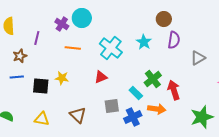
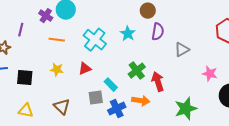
yellow star: (62, 78) -> (57, 70), moved
cyan rectangle: (136, 93) -> (111, 85), moved

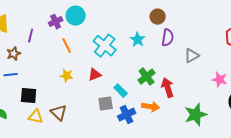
purple cross: (46, 16) -> (56, 22), turned 32
orange line: (57, 40) -> (67, 46), turned 56
black square: (25, 78) -> (29, 96), moved
brown triangle: (62, 107) -> (59, 113), moved

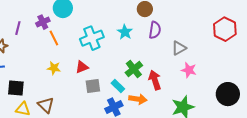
purple cross: (56, 22) -> (43, 22), moved
cyan cross: (105, 46) -> (92, 38), turned 30
pink star: (220, 80) -> (189, 70), moved
cyan rectangle: (121, 91) -> (118, 86), moved
gray square: (106, 104) -> (93, 86), moved

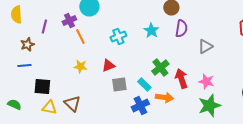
cyan cross: (92, 38) -> (118, 36), size x0.7
pink star: (189, 70) -> (206, 81), moved

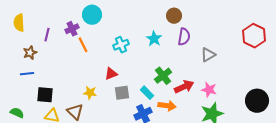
yellow star: (80, 66) -> (90, 93), moved
red arrow: (181, 78) -> (184, 87), turned 84

